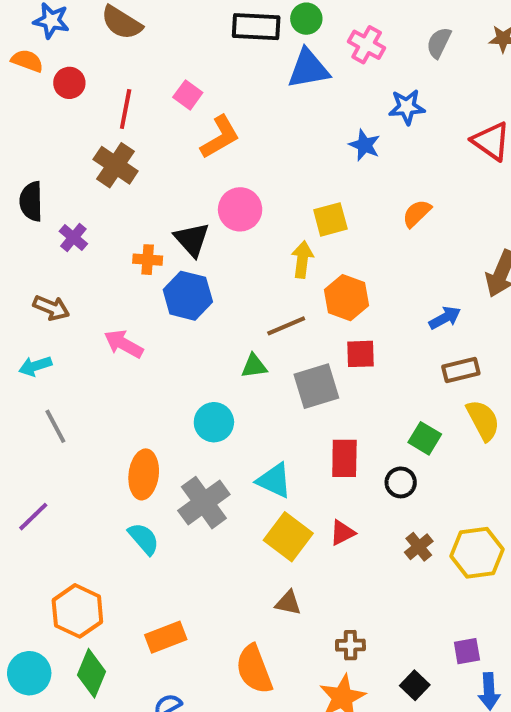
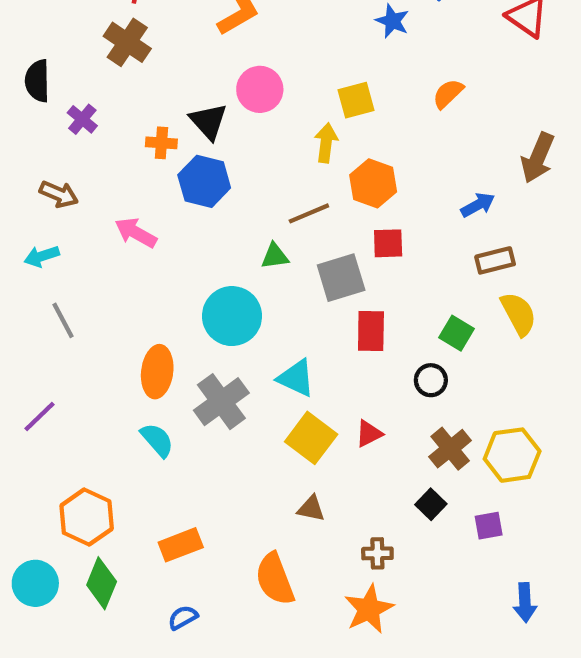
cyan circle: (214, 422) -> (232, 316), size x1.4
red rectangle: (344, 458) -> (371, 331), moved
brown cross: (419, 547) -> (450, 449), size x1.4
purple square: (467, 651) -> (489, 526), moved
black square: (415, 685) -> (431, 504), moved

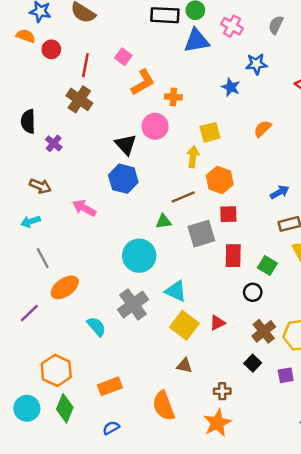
orange cross: (161, 143) -> (173, 97), moved
red rectangle: (371, 331) -> (233, 256), moved
orange ellipse: (157, 372) -> (65, 287), moved, turned 48

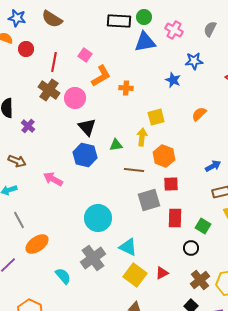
pink circle: (155, 126) -> (75, 98), moved
brown line: (183, 197) -> (134, 170), turned 30
green triangle: (164, 221) -> (116, 145), moved

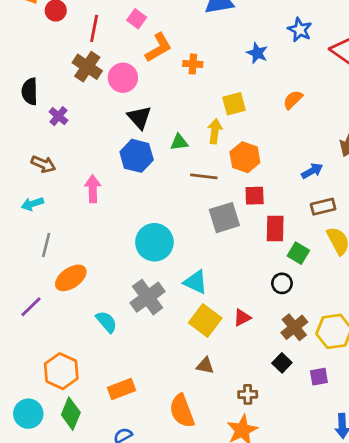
blue star: (194, 61) -> (300, 30), moved, turned 30
pink arrow: (53, 179) -> (93, 189), turned 60
red rectangle: (175, 218) -> (275, 229), moved
gray line: (19, 220) -> (46, 245), turned 42

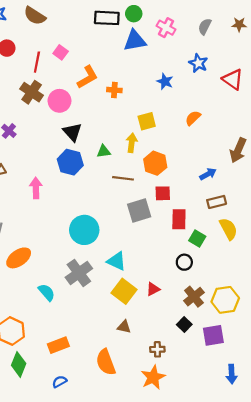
pink square: (137, 19) -> (61, 52), moved
purple square: (319, 377) -> (213, 335), size x1.5

